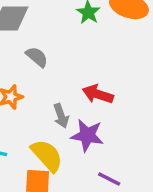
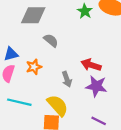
purple star: (87, 135) -> (96, 86), moved

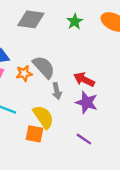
green star: (85, 11) -> (75, 21), moved
gray semicircle: (51, 40) -> (44, 67), moved, size x1.5

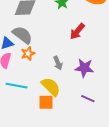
gray semicircle: (44, 67) -> (22, 35), moved
red arrow: (84, 80) -> (77, 31), moved, turned -66

